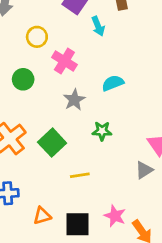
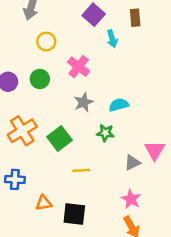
yellow circle: (37, 37) -> (46, 42), moved
cyan semicircle: (113, 83) -> (119, 105), moved
gray triangle: (144, 170) -> (132, 163), moved
pink star: (115, 216) -> (131, 199), moved

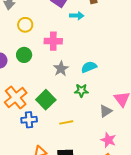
cyan arrow: (112, 39) -> (77, 16), turned -64
pink cross: (79, 67) -> (53, 41), turned -30
blue cross: (15, 179) -> (29, 120), moved

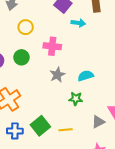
green square: (46, 100) -> (40, 126), moved
blue cross: (29, 120) -> (15, 131), moved
yellow line: (66, 122) -> (66, 130), moved

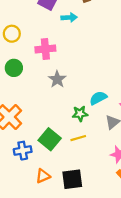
cyan semicircle: (86, 76) -> (98, 98), moved
green star: (76, 99) -> (80, 114), moved

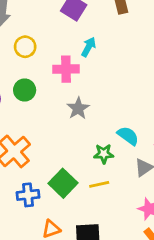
cyan arrow: (69, 18) -> (89, 47), moved, turned -63
cyan semicircle: (98, 98) -> (128, 136), turned 60

